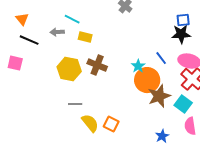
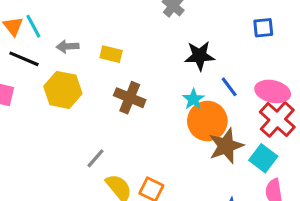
cyan line: (72, 19) -> (33, 26), moved, turned 35
black star: (181, 34) -> (200, 56), moved
yellow hexagon: (69, 69) -> (63, 90), moved
gray line: (75, 104) -> (95, 158), turned -48

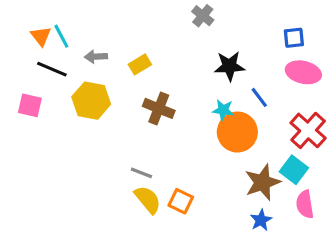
yellow rectangle: (111, 54) -> (140, 64), turned -45
pink ellipse: (273, 91) -> (303, 72), moved
cyan star: (193, 99) -> (223, 110), turned -30
brown star: (226, 146) -> (262, 182), moved
gray line: (95, 158) -> (141, 173), moved, turned 70

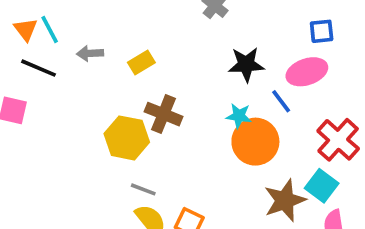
pink ellipse: (303, 72) -> (307, 72), moved, turned -32
yellow hexagon: (91, 101) -> (127, 138), moved

